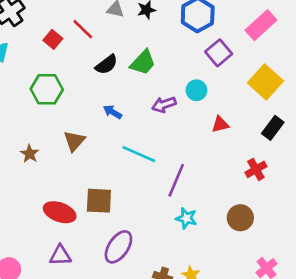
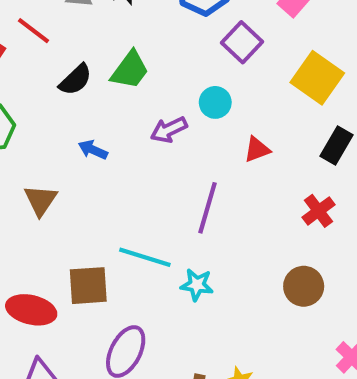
cyan line: (139, 154) -> (145, 257), moved
purple line: (176, 180) -> (207, 208), moved
cyan star: (186, 218) -> (197, 285), moved

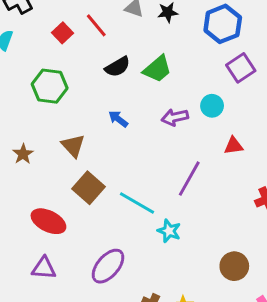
brown triangle: (41, 200) -> (73, 146), turned -30
brown square: (88, 286) -> (88, 188), moved, turned 32
brown circle: (304, 286) -> (234, 266), moved

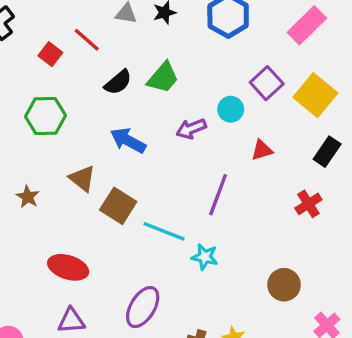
purple square: (241, 68) -> (267, 83), moved
blue arrow: (118, 119) -> (128, 140), size x1.5
brown square: (88, 188) -> (118, 206), moved

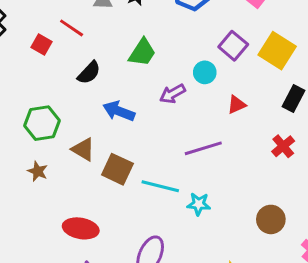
black semicircle: (118, 82) -> (89, 73), moved
green hexagon: (46, 116) -> (42, 123), moved
purple line: (218, 195) -> (203, 148), turned 60

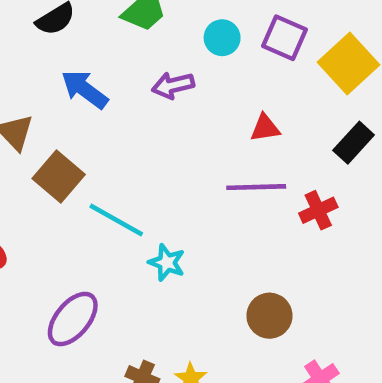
purple square: (233, 46) -> (284, 38), turned -32
cyan circle: (205, 72) -> (222, 38), moved
purple line: (203, 148) -> (256, 187), moved

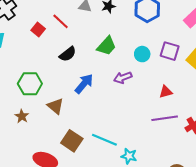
blue arrow: (85, 89) -> (84, 84), turned 100
brown square: (59, 176) -> (72, 141), moved

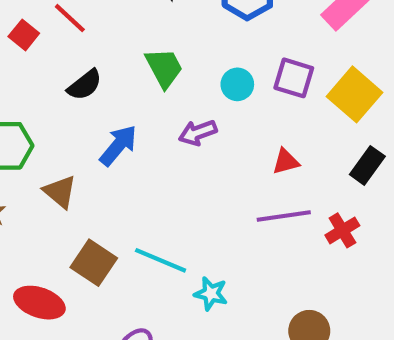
green trapezoid: (106, 46) -> (164, 68), turned -70

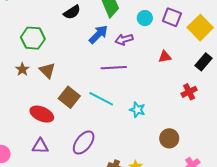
blue arrow: (118, 145) -> (98, 34), moved
brown triangle: (60, 192) -> (47, 70), moved
purple line: (284, 216) -> (114, 68), moved
cyan star: (211, 294) -> (137, 110), moved

